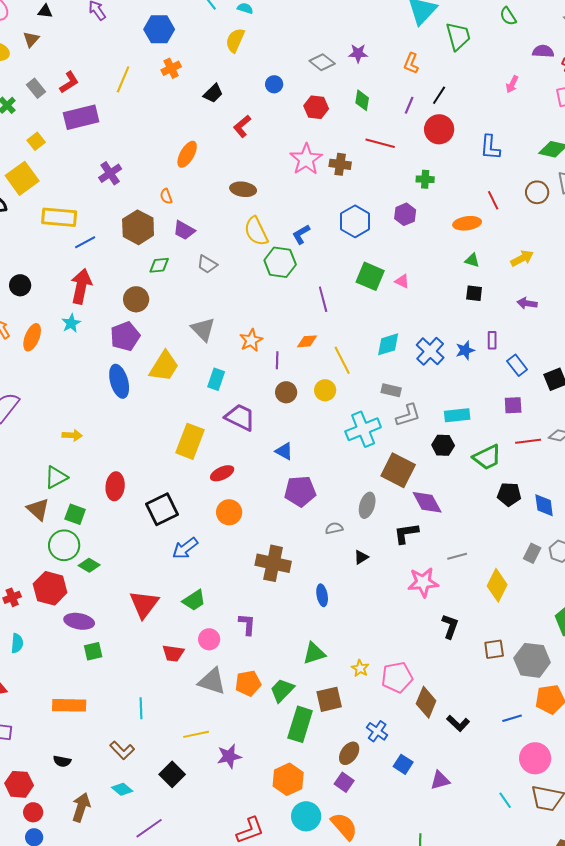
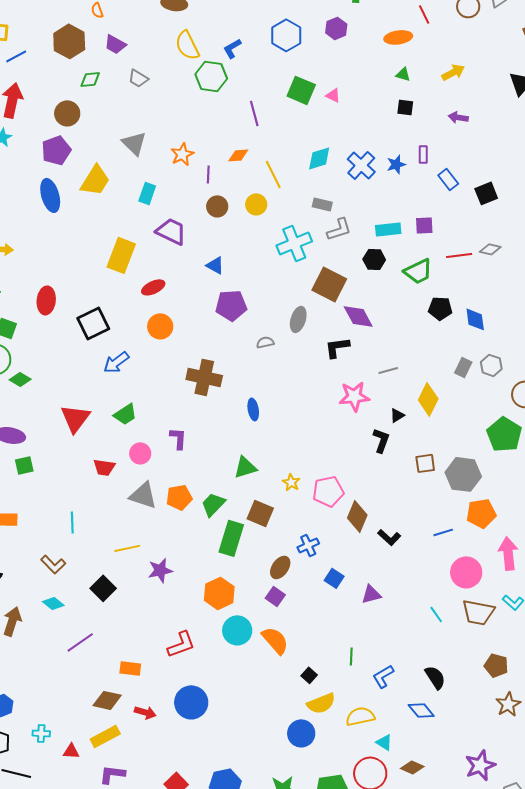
purple square: (513, 405) -> (424, 225), moved
black triangle: (361, 557) -> (397, 415), moved
brown square: (329, 699) -> (260, 513), turned 36
blue cross: (377, 731) -> (308, 545), turned 30

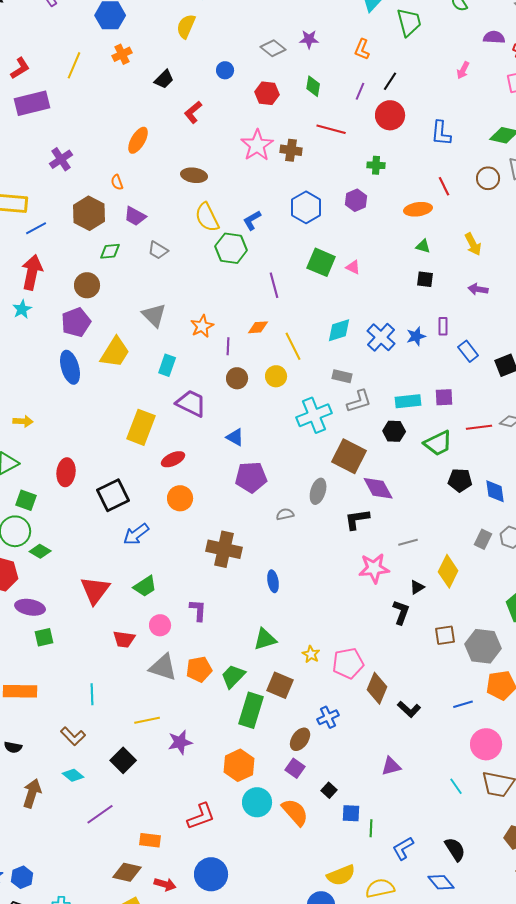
yellow arrow: (453, 72) -> (473, 244), turned 90
blue square: (334, 578) -> (351, 813), moved, turned -30
black square: (309, 675) -> (329, 790), moved

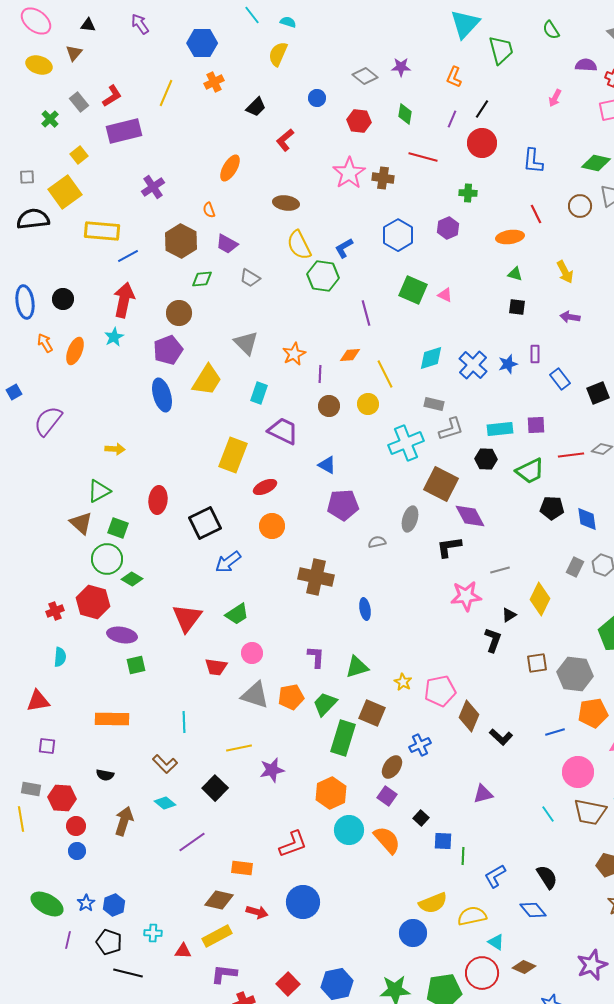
purple L-shape: (198, 610) -> (316, 657), moved

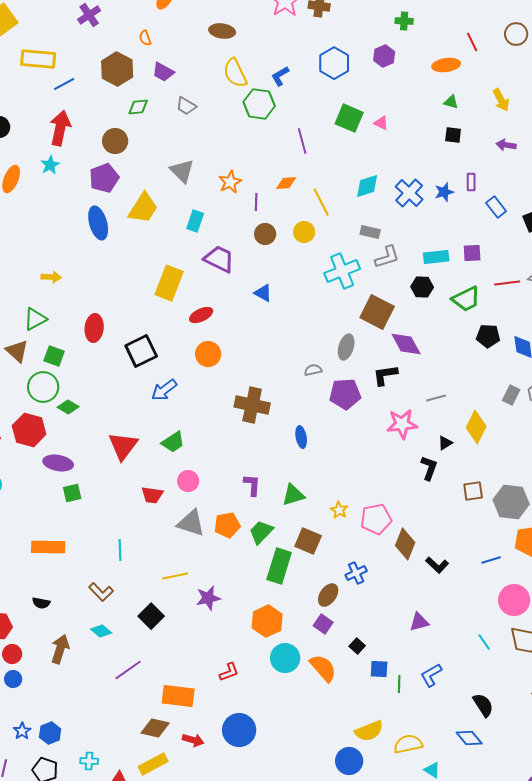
purple pentagon: (343, 505) -> (345, 394), moved
red L-shape: (293, 844) -> (229, 672), size x0.7
orange rectangle: (242, 868) -> (178, 696), size x1.5
blue L-shape: (495, 876) -> (431, 675), moved

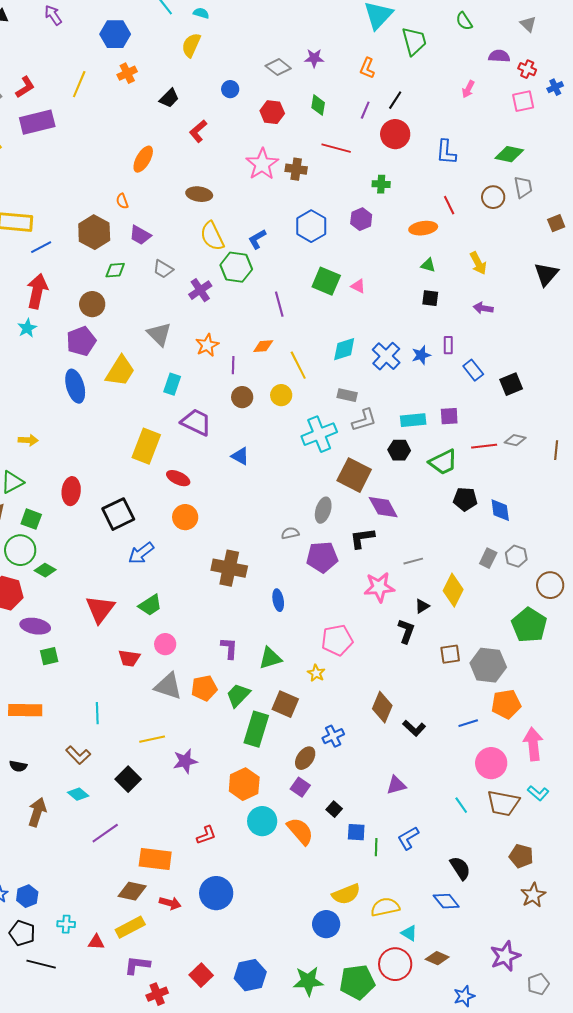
purple cross: (89, 15) -> (200, 290), moved
red ellipse: (201, 315) -> (178, 478), turned 50
pink pentagon: (376, 519) -> (337, 640), moved

